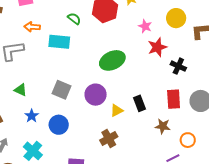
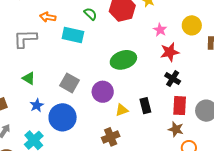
black cross: (178, 66) -> (173, 79), moved
blue circle: (59, 125) -> (63, 117), size x1.4
brown star: (163, 126) -> (176, 129), moved

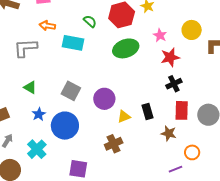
green ellipse: (123, 60) -> (126, 48), moved
black cross: (173, 79) -> (174, 84), turned 35
brown star: (176, 129) -> (169, 133), moved

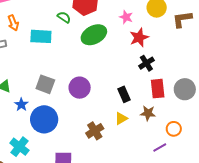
green semicircle: (90, 21) -> (64, 17), moved
orange arrow: (47, 26) -> (13, 23), turned -112
blue star: (39, 114) -> (21, 105), moved
yellow triangle: (124, 117) -> (121, 118), moved

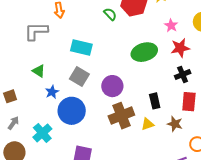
green ellipse: (94, 35) -> (144, 52), moved
cyan rectangle: (41, 36) -> (81, 47), moved
brown cross: (95, 131) -> (121, 116), moved, size x1.4

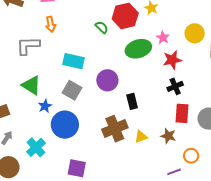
green ellipse: (144, 52) -> (138, 49), moved
green triangle: (39, 71) -> (31, 85), size x1.5
purple circle: (112, 86) -> (107, 80), moved
black rectangle: (155, 101) -> (132, 101), moved

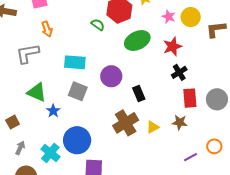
pink star: (163, 38) -> (169, 17), moved
blue circle: (65, 125) -> (77, 140), moved
orange circle: (191, 156) -> (214, 146), moved

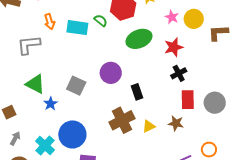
cyan rectangle: (75, 62) -> (77, 28), moved

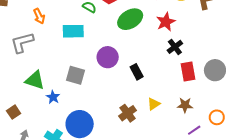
cyan rectangle: (77, 28) -> (73, 31), moved
brown cross: (122, 120) -> (128, 113), moved, size x0.7
brown star: (176, 123) -> (185, 105), moved

